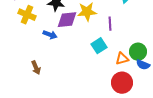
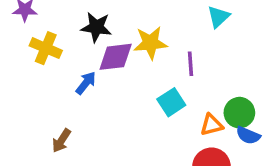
blue arrow: (50, 35) -> (86, 83), turned -72
brown arrow: (36, 68) -> (61, 141), turned 56

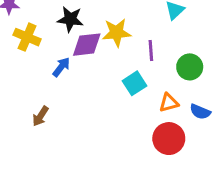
green circle: (239, 113) -> (190, 67), moved

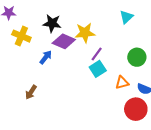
purple diamond: (87, 45) -> (64, 41), turned 30
purple line: (151, 51) -> (97, 54), moved, turned 40
red circle: (169, 139) -> (136, 109), moved

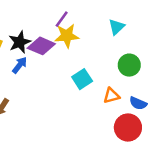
cyan triangle: (126, 17) -> (116, 27), moved
black star: (52, 23) -> (20, 42), moved, turned -30
purple line: (97, 54) -> (62, 19), moved

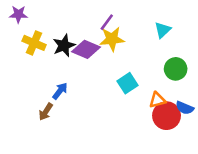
blue arrow: (20, 65) -> (60, 91), moved
red circle: (128, 127) -> (167, 116), moved

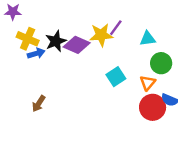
purple line: (107, 22) -> (116, 28), moved
cyan triangle: (163, 30) -> (148, 39), moved, turned 35
blue arrow: (60, 91) -> (36, 53), moved, turned 35
orange triangle: (157, 100) -> (148, 83), moved, turned -35

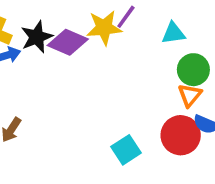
cyan square: (116, 77) -> (126, 150), moved
orange triangle: (148, 83) -> (190, 95), moved

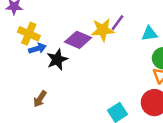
black star: (37, 37) -> (57, 59), moved

